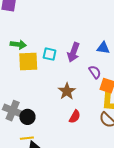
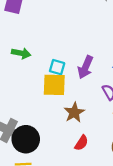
yellow square: (28, 61) -> (54, 85), moved
black circle: (27, 117) -> (26, 139), size x1.5

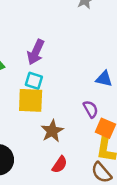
purple arrow: (85, 67) -> (36, 52), moved

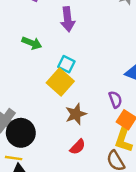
purple arrow: (36, 52) -> (68, 19), moved, turned -40
yellow square: (31, 100) -> (60, 82), turned 30

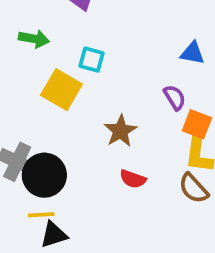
yellow square: (60, 82) -> (61, 90), moved
red semicircle: (78, 147) -> (133, 179), turned 77

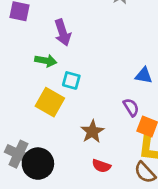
green arrow: (34, 39) -> (46, 61), moved

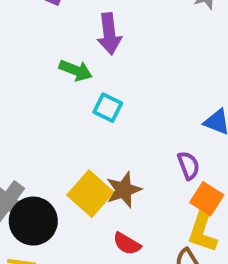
yellow square: (50, 102) -> (90, 194), moved

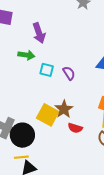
purple semicircle: (189, 165) -> (69, 73), moved
red semicircle: (127, 244) -> (75, 128), moved

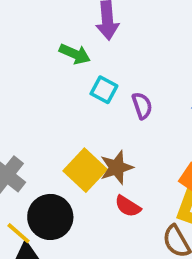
black circle: (22, 135) -> (50, 217), moved
yellow line: (21, 157) -> (19, 233), turned 32

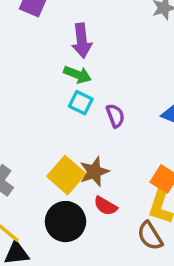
green arrow: (75, 54) -> (77, 75), moved
black circle: (50, 217) -> (65, 222), moved

